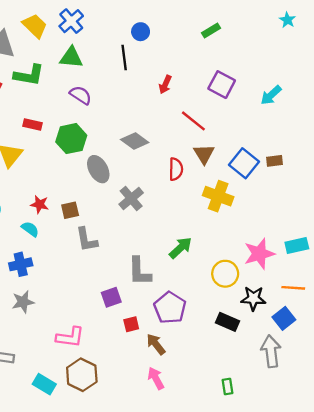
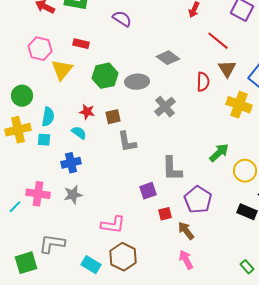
green hexagon: (71, 139) -> (105, 76), moved
gray ellipse: (98, 169) -> (137, 82), turned -65
green arrow: (181, 248) -> (219, 153), moved
green rectangle: (228, 386) -> (247, 267), turned -32

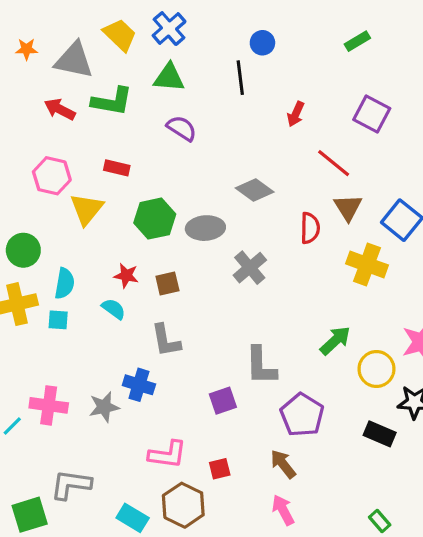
gray L-shape: (127, 142) -> (166, 340), moved
blue cross: (71, 163) -> (139, 385), moved, turned 30
red square: (165, 214) -> (220, 469), moved

